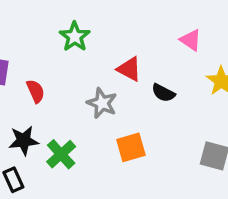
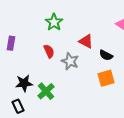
red semicircle: (36, 91) -> (49, 51), moved
orange square: (131, 147) -> (106, 78), moved

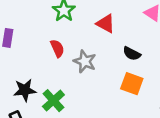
red triangle: (86, 41) -> (106, 24), moved
orange square: (106, 78) -> (132, 84), turned 36

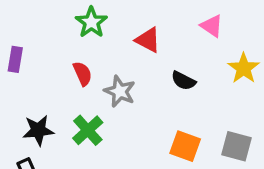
orange square: (132, 84) -> (185, 146), moved
green cross: (53, 101) -> (88, 130), moved

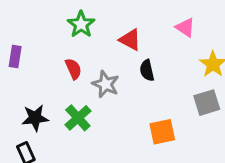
black semicircle: (183, 81) -> (147, 70), moved, turned 50
orange square: (185, 146) -> (162, 132), turned -32
gray square: (236, 146) -> (207, 103), moved, turned -32

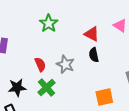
red triangle: (130, 40) -> (92, 34), moved
red semicircle: (73, 69) -> (40, 64), moved

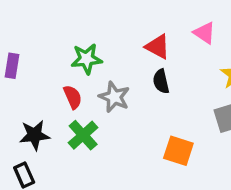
green star: (49, 23) -> (87, 59), moved, turned 30
orange square: (104, 97) -> (178, 151), turned 30

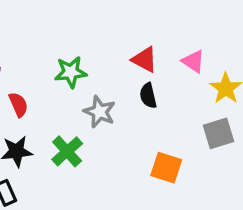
pink triangle: (204, 33) -> (193, 61), moved
red semicircle: (73, 97) -> (18, 105), moved

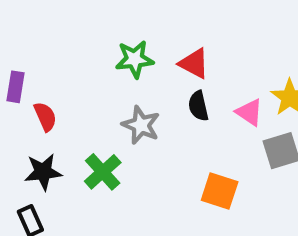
pink triangle: (193, 61) -> (249, 112), moved
green star: (71, 72) -> (135, 59), moved

